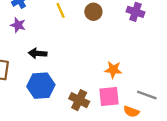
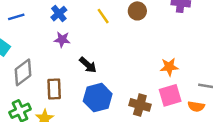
black arrow: (38, 53) -> (88, 65), turned -132

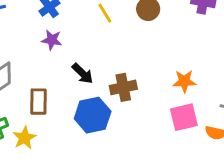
brown cross: (140, 105) -> (123, 87), moved, turned -30

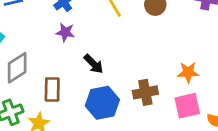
brown cross: (123, 87) -> (145, 92), moved

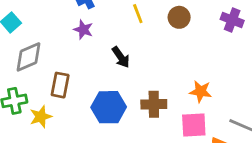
black arrow: (94, 64) -> (121, 57), moved

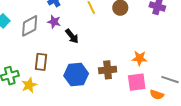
gray diamond: (28, 57) -> (30, 26), moved
black arrow: (121, 57) -> (72, 36), moved

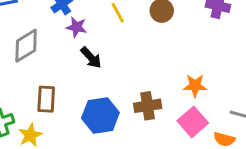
purple star: (54, 22) -> (77, 27), moved
pink square: (137, 82) -> (193, 122), turned -30

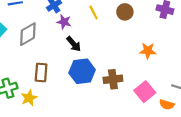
orange star: (195, 86) -> (148, 51), moved
blue hexagon: (100, 115) -> (82, 71), moved

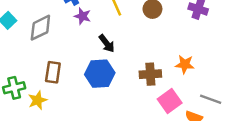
black arrow: (74, 44) -> (107, 44), moved
orange star: (148, 51) -> (185, 64), moved
brown cross: (113, 79) -> (150, 74), moved

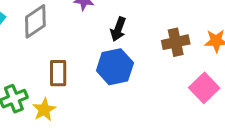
black arrow: (107, 44) -> (118, 29), turned 66
brown cross: (150, 74) -> (176, 42), moved

